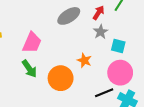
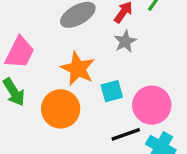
cyan square: (118, 46) -> (112, 91), moved, turned -32
orange star: (84, 60) -> (78, 69), moved, size x1.5

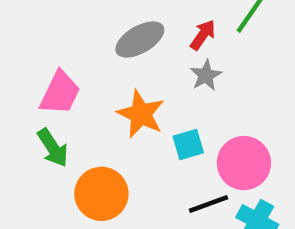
orange circle: (61, 109) -> (101, 194), moved

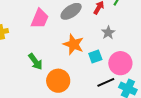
gray star: (206, 75) -> (108, 33), moved
pink trapezoid: (60, 93) -> (40, 19), moved

